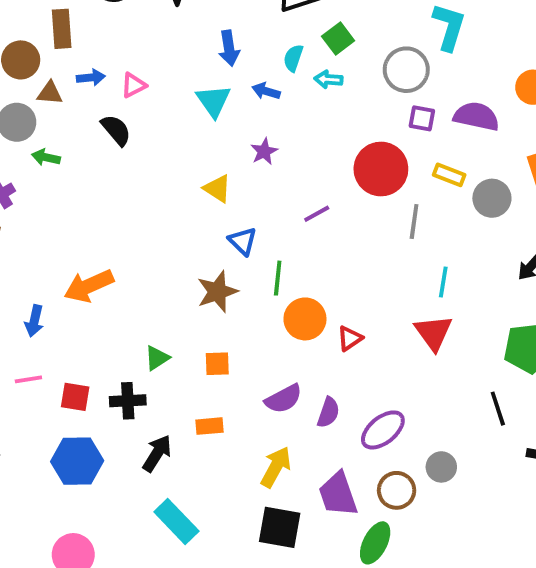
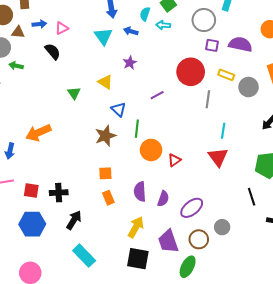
green triangle: (157, 358) -> (74, 93), moved, turned -32
purple semicircle: (284, 399) -> (140, 192), turned 114
orange rectangle: (210, 426) -> (108, 198), moved, turned 72

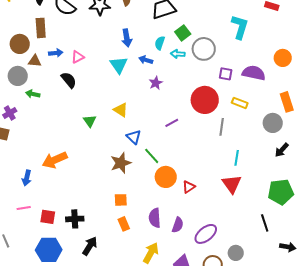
gray circle: (204, 20) -> (204, 49), moved
purple star: (130, 63) -> (156, 83), moved
gray circle: (249, 87) -> (273, 123), moved
green line: (137, 129) -> (152, 156), turned -48

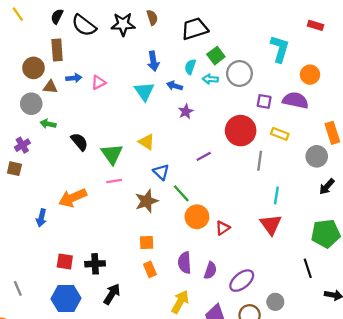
orange circle: (283, 58) -> (310, 75), moved
black semicircle: (69, 80) -> (79, 142), moved
green triangle: (90, 121) -> (112, 154), size x1.5
pink line: (24, 208) -> (114, 181), moved

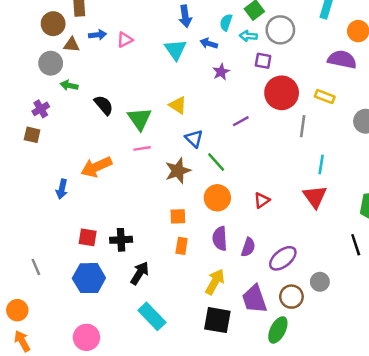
purple square: (264, 101) -> (263, 61), moved
orange circle: (197, 217) -> (217, 198), moved
orange rectangle: (150, 269) -> (182, 246), turned 32

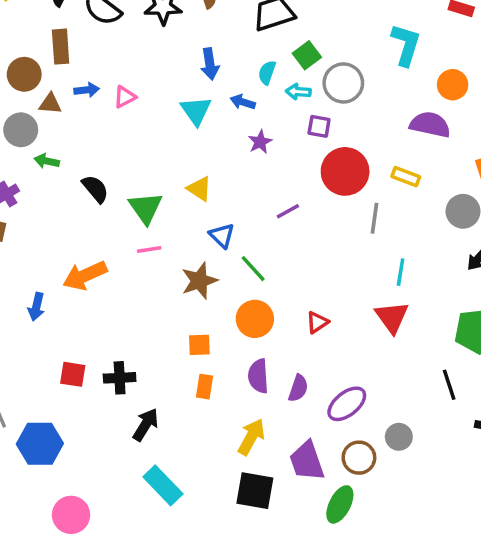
blue hexagon: (89, 278) -> (40, 444), moved

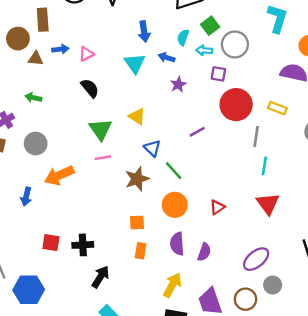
gray circle: (21, 130) -> (36, 144), moved
black semicircle: (95, 189) -> (90, 88), moved
cyan line: (401, 272) -> (264, 166), moved
purple ellipse: (347, 404) -> (256, 259), moved

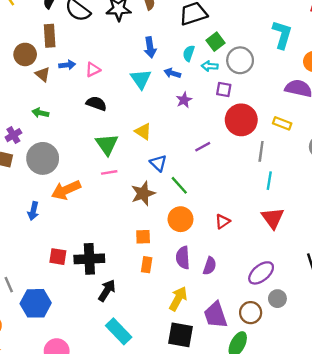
brown triangle: (36, 59) -> (43, 74), turned 35
black semicircle: (90, 88) -> (96, 104), turned -30
gray circle: (36, 144) -> (43, 158), size x1.4
black cross: (83, 245) -> (89, 259), size x1.4

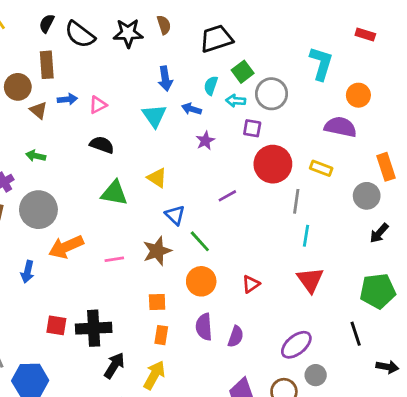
green triangle: (107, 144) -> (114, 193), turned -45
pink line: (109, 172) -> (114, 259), moved
yellow arrow: (178, 299) -> (154, 375), moved

